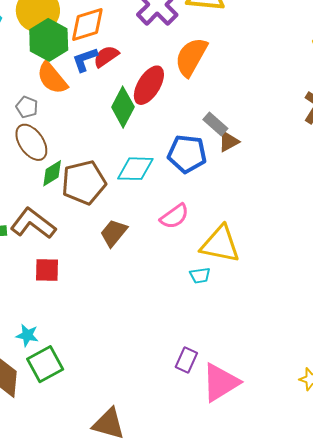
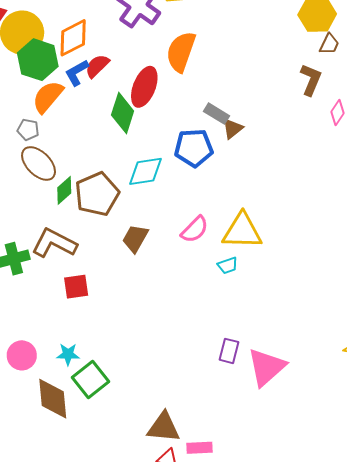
orange semicircle: (52, 78) -> (48, 97), turned 90
pink semicircle: (174, 216) -> (195, 229), moved

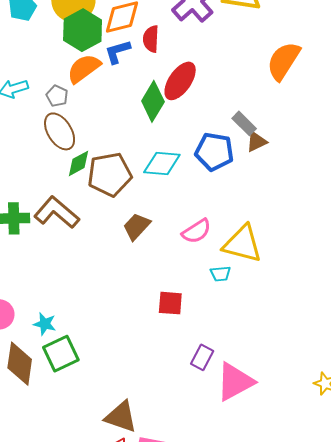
orange semicircle: (181, 52) -> (283, 61), moved
red semicircle: (97, 66) -> (151, 39), moved, turned -56
red square: (76, 287) -> (170, 303), moved

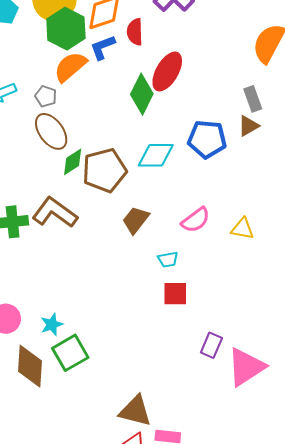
gray rectangle: (244, 123) -> (253, 99), moved, turned 30
yellow triangle: (242, 244) -> (242, 229), size x0.6
cyan trapezoid: (220, 274) -> (168, 259), moved
cyan star: (45, 324) -> (52, 324), turned -30

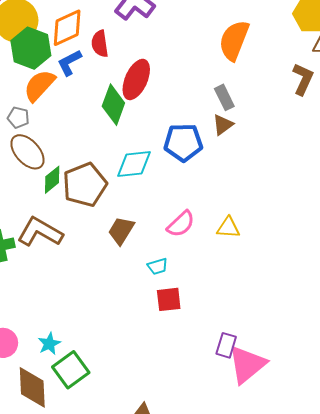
purple rectangle: (211, 345) -> (226, 345), moved

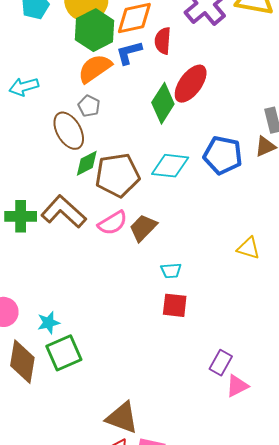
gray pentagon: (18, 118) -> (89, 106), moved
pink semicircle: (181, 224) -> (113, 223), moved
pink triangle: (247, 364) -> (237, 386), size x0.6

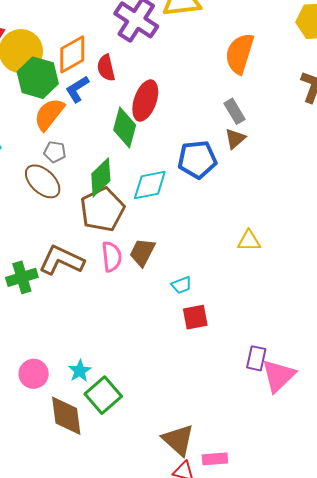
green diamond: (87, 163) -> (101, 177), moved, size x1.4
pink semicircle: (113, 223) -> (112, 257), turned -48
pink triangle: (237, 386) -> (279, 376), size x1.5
brown triangle: (122, 418) -> (178, 440), turned 39

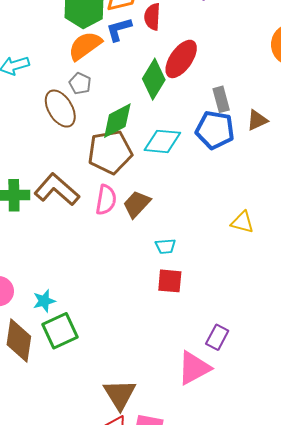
gray rectangle: (234, 111) -> (221, 99), moved
pink triangle: (279, 376) -> (194, 368), moved

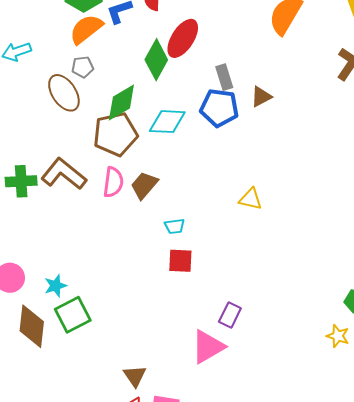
gray pentagon: (80, 84) -> (83, 67), turned -30
brown triangle: (120, 394) -> (135, 376), size x0.7

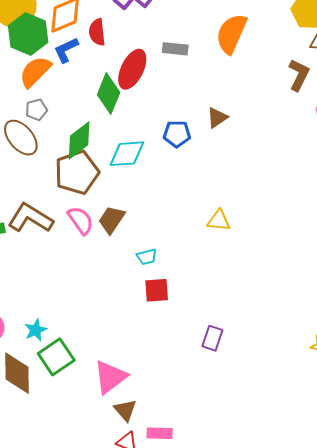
gray rectangle: (224, 77) -> (175, 49), moved, turned -60
blue pentagon: (219, 108) -> (177, 134), size x0.7
pink semicircle: (113, 182) -> (81, 220), turned -36
pink triangle: (208, 347) -> (110, 377), moved

